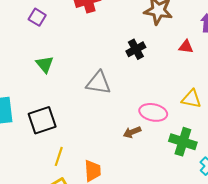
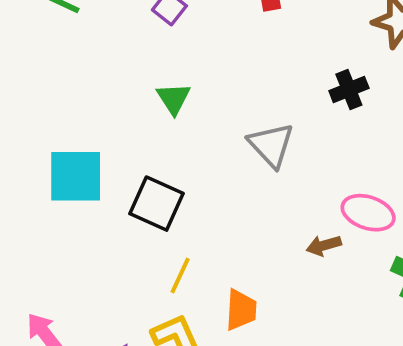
gray triangle: (99, 83) -> (271, 145), turned 32
black square: (42, 120) -> (157, 204), turned 36

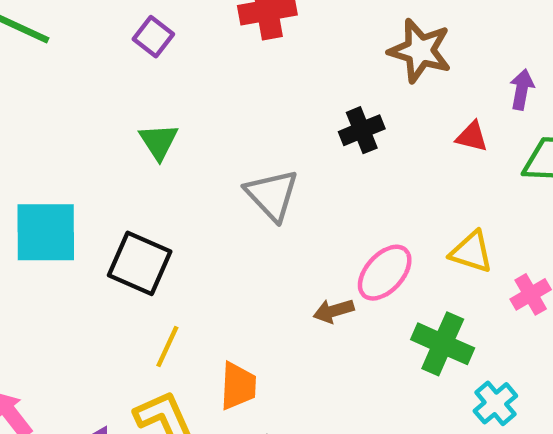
pink ellipse: (368, 213) -> (385, 273), turned -66

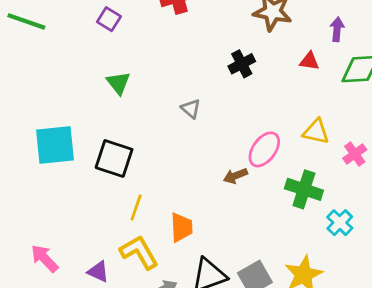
gray triangle: (272, 195) -> (191, 109), size x0.6

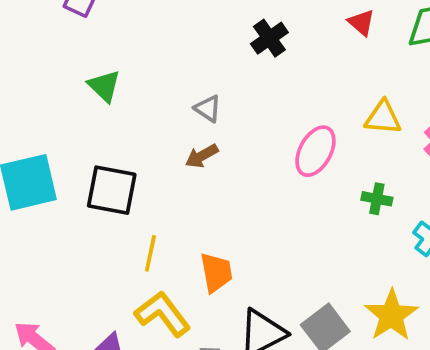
red triangle: (309, 61) -> (361, 22), turned 40
brown arrow: (235, 176) -> (202, 156), moved
green cross: (304, 189) -> (377, 199), size x0.6

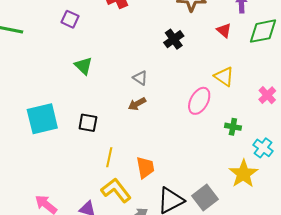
yellow triangle: (383, 118) -> (224, 76), moved, turned 30
black square: (112, 190) -> (88, 123), size x0.7
yellow star: (391, 315) -> (243, 174), moved

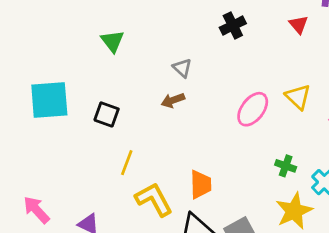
yellow triangle: (224, 76) -> (298, 97), moved
green cross: (233, 127) -> (286, 166), moved
orange trapezoid: (145, 167) -> (201, 184), moved
yellow L-shape: (116, 190) -> (154, 199), moved

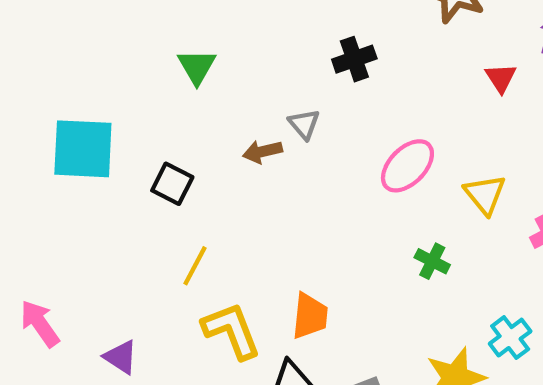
black cross: (233, 25) -> (354, 59), moved
brown arrow: (173, 100) -> (262, 152), moved
pink ellipse: (253, 109) -> (407, 166), moved
green cross: (286, 166) -> (432, 261), moved

